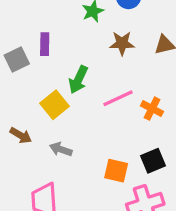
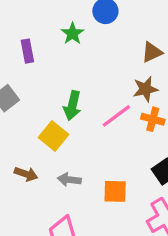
brown star: (122, 43) -> (145, 89), moved
purple rectangle: (45, 44) -> (27, 51), moved
orange square: (116, 171) -> (115, 191), moved

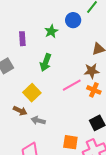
green arrow: (72, 106) -> (46, 62), moved
brown arrow: (26, 174) -> (20, 111), moved
orange square: (115, 191) -> (70, 142), moved

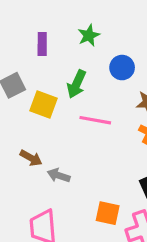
blue circle: (73, 20) -> (122, 68), moved
pink line: (72, 85) -> (95, 120), moved, turned 36
yellow square: (32, 93) -> (44, 105), moved, turned -30

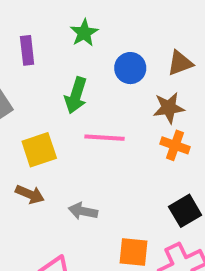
yellow square: (44, 105) -> (39, 150), moved, turned -32
gray arrow: (59, 175) -> (83, 211), moved

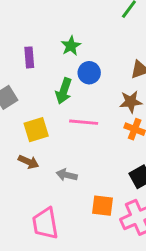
blue circle: (130, 68) -> (89, 73), moved

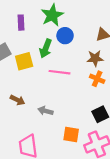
green star: (71, 46) -> (52, 15), size x1.5
yellow square: (36, 130) -> (24, 61), moved

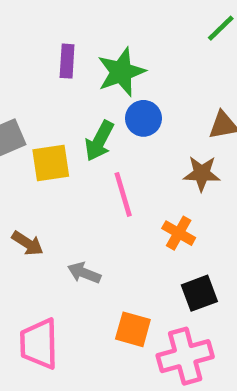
purple rectangle: (21, 23) -> (67, 61), moved
pink line: (60, 72) -> (123, 194), turned 60
orange cross: (97, 79) -> (179, 233), moved

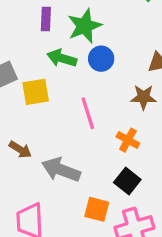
green arrow: (99, 141) -> (62, 58), moved, turned 80
gray arrow: (84, 273) -> (61, 170), size x1.6
black square: (199, 293) -> (127, 181), moved, turned -30

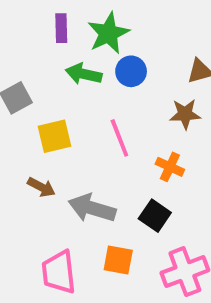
yellow square: (36, 92) -> (55, 136), moved
black square: (127, 181) -> (155, 216), moved
orange square: (97, 209) -> (118, 260), moved

